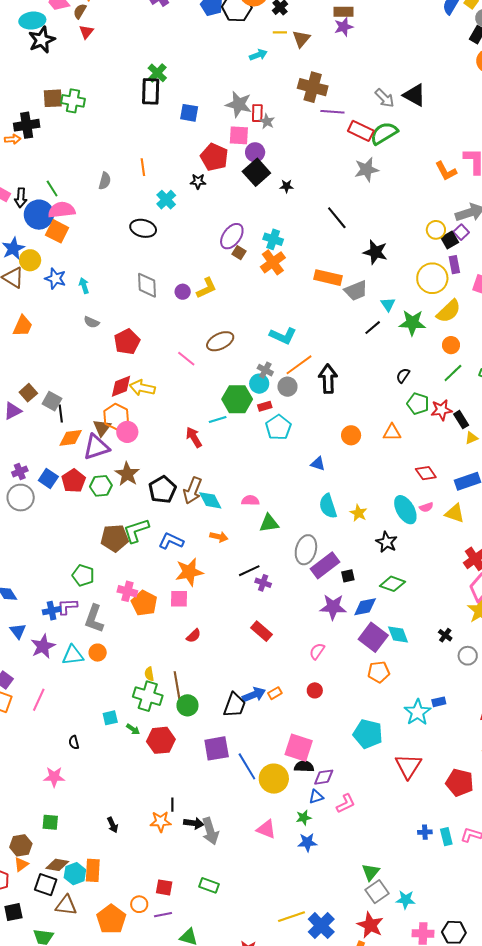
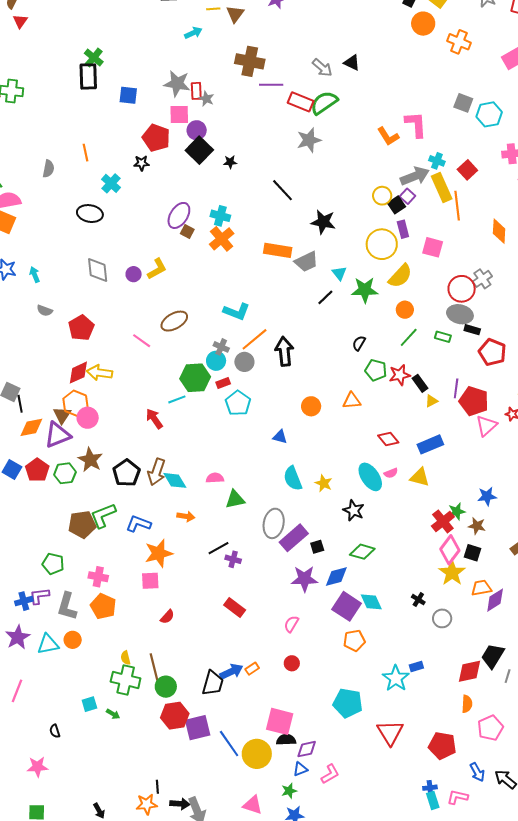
black triangle: (414, 95) -> (352, 63), size x0.7
orange pentagon: (144, 603) -> (103, 606), moved
red hexagon: (161, 740) -> (175, 716), moved
blue cross: (425, 832) -> (430, 788), moved

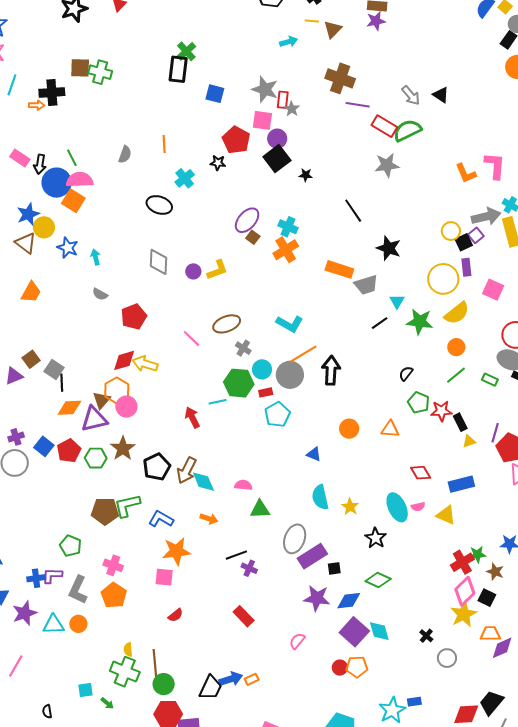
gray cross: (221, 347) -> (243, 348), moved
gray circle: (244, 362) -> (290, 375), size x1.4
red circle: (292, 663) -> (340, 668), moved

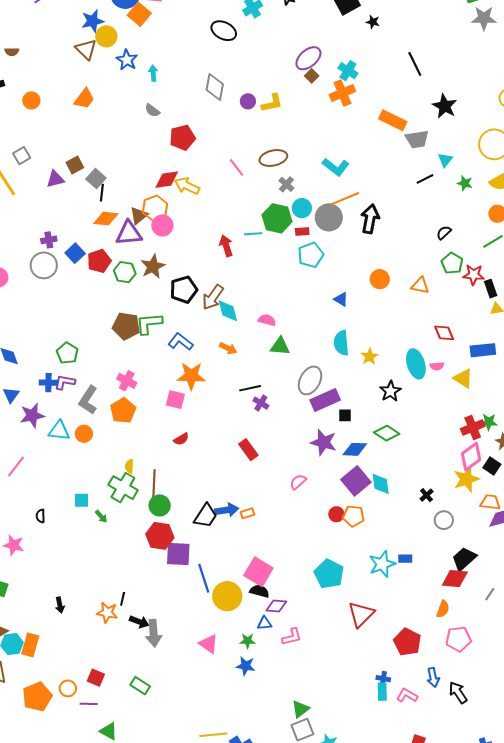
gray star: (387, 165) -> (484, 18), moved
green star: (420, 322) -> (465, 183), size x0.6
green pentagon: (71, 546) -> (67, 353), moved
black trapezoid: (491, 703) -> (464, 559), moved

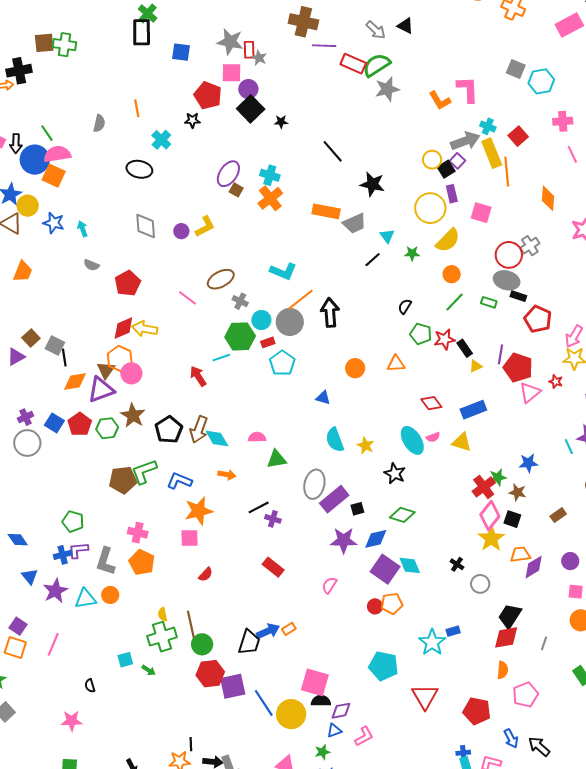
green cross: (123, 488) -> (162, 637), turned -32

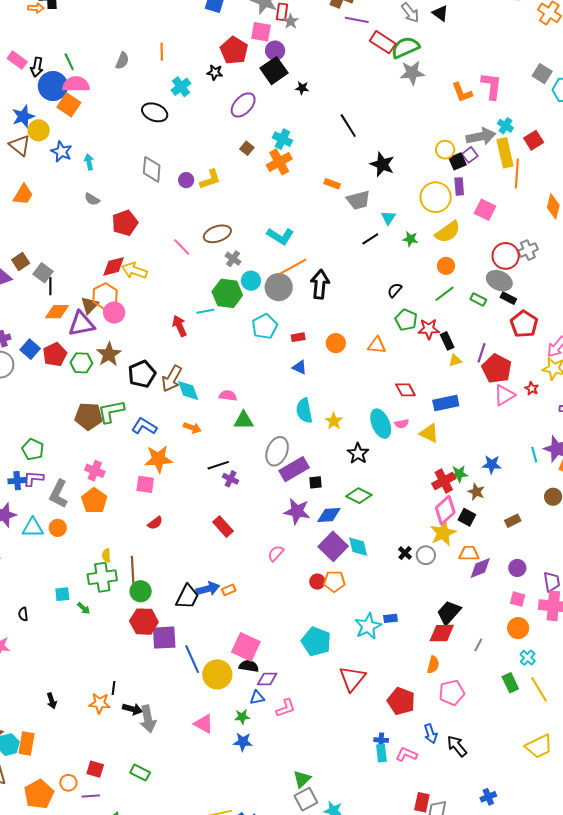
purple ellipse: (228, 174) -> (243, 105), moved
orange rectangle: (326, 211) -> (332, 184), size x0.6
red rectangle: (268, 342) -> (298, 337), moved
gray circle: (480, 584) -> (426, 555), moved

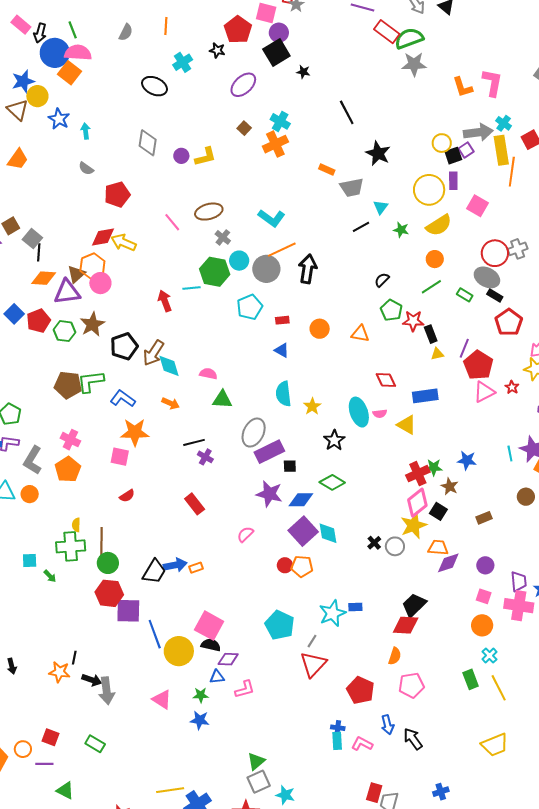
gray line: (478, 645) -> (312, 641), moved

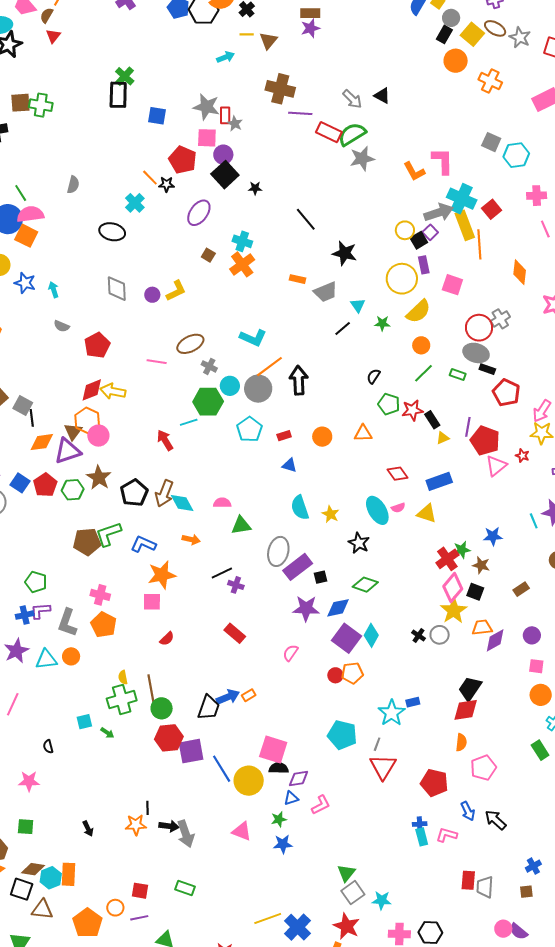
orange line: (166, 26) -> (150, 178), moved, turned -36
cyan cross: (504, 123) -> (462, 199), size x1.8
pink line: (172, 222) -> (157, 362), turned -30
cyan diamond: (328, 533) -> (371, 635), turned 50

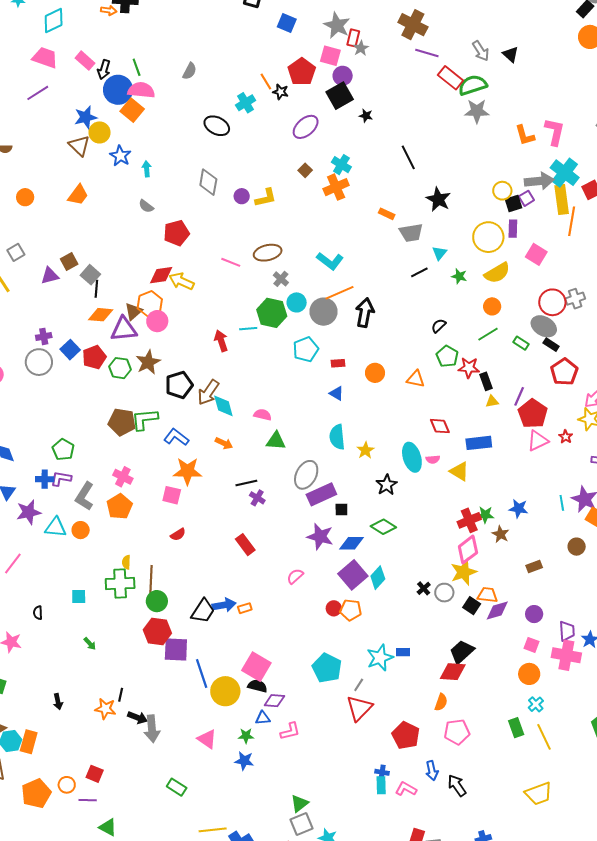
black square: (475, 592) -> (472, 606), moved
green arrow: (107, 733) -> (90, 644), moved
green rectangle: (185, 888) -> (177, 787), moved

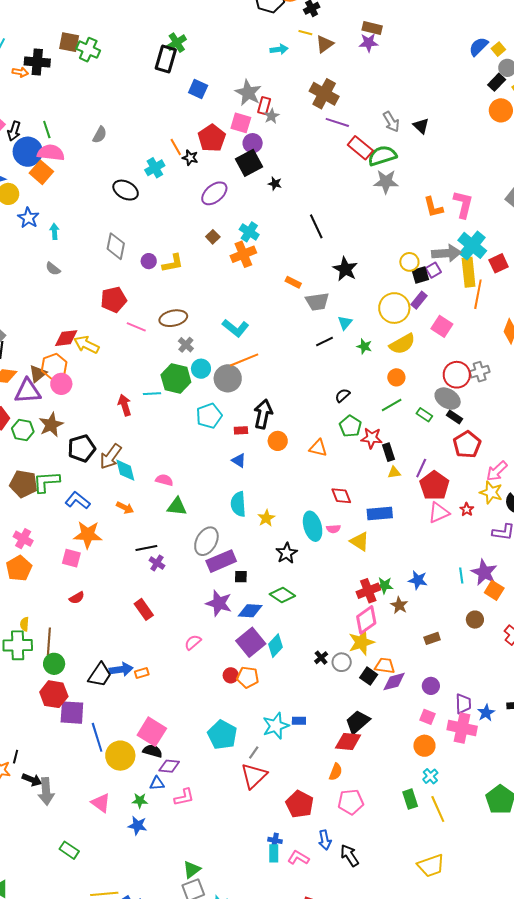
purple rectangle: (513, 229) -> (419, 300), turned 36
red pentagon: (176, 233) -> (114, 300), moved
black arrow: (365, 313) -> (263, 414), moved

